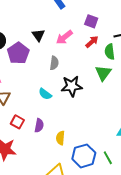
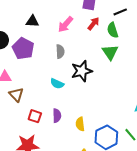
black triangle: (38, 35) -> (32, 21), moved, turned -40

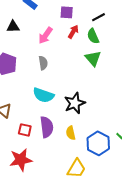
black triangle: (32, 21) -> (13, 27), moved
black star: (82, 71) -> (75, 103), moved
cyan semicircle: (57, 84) -> (43, 95), size x1.5
purple semicircle: (57, 116) -> (47, 127), size x1.5

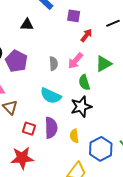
purple square: (67, 12) -> (74, 16), moved
pink arrow: (46, 35) -> (75, 61), moved
green semicircle: (93, 36) -> (84, 82), moved
green triangle: (93, 58) -> (104, 64), turned 36

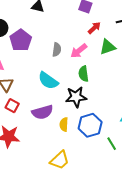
green triangle: (104, 64) -> (108, 47), moved
purple semicircle: (51, 128) -> (42, 112), turned 65
red square: (29, 129) -> (12, 106), moved
blue hexagon: (101, 149) -> (90, 125), moved

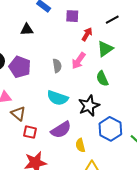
green semicircle: (83, 74) -> (102, 79), moved
yellow semicircle: (64, 124) -> (80, 145), moved

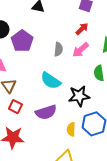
red arrow: (87, 34) -> (82, 29), moved
yellow semicircle: (80, 145) -> (71, 129), moved

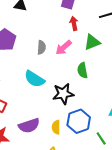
red arrow: (82, 29) -> (74, 23), moved, turned -56
purple semicircle: (46, 112) -> (29, 126), moved

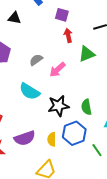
gray semicircle: (41, 47) -> (36, 60), turned -128
pink arrow: (64, 48) -> (57, 70), moved
green semicircle: (82, 70) -> (86, 107), moved

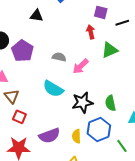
purple square: (62, 15) -> (101, 12), moved
gray semicircle: (36, 60) -> (59, 57), turned 48

